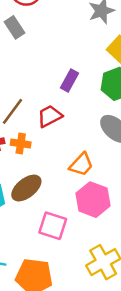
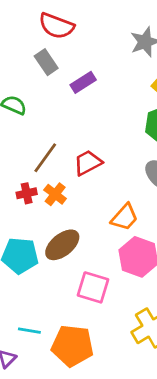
purple rectangle: (70, 81) -> (83, 82), moved, turned 30
orange cross: (21, 144) -> (55, 194), turned 30

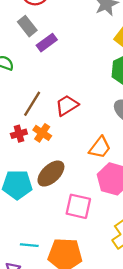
purple rectangle: (83, 82) -> (47, 43), moved

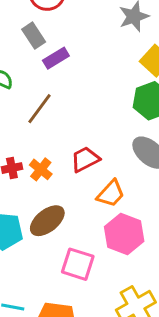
brown line: (32, 104) -> (39, 109), moved
red trapezoid: (67, 105) -> (85, 159), moved

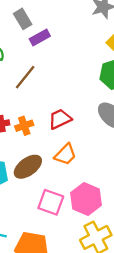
orange cross: (41, 169) -> (24, 126), turned 30
orange trapezoid: (111, 194) -> (65, 154), moved
pink hexagon: (124, 234) -> (86, 199), moved

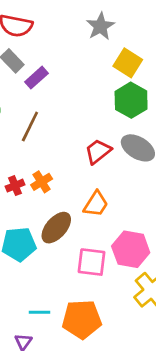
red trapezoid: (60, 119) -> (98, 151), moved

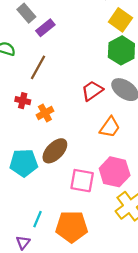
red cross: (15, 186) -> (23, 101), moved, turned 32
orange trapezoid: (96, 204) -> (110, 127), moved
cyan line: (40, 312) -> (38, 219), turned -70

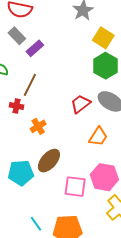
red cross: (23, 101) -> (16, 106), moved
cyan line: (38, 219) -> (36, 224), turned -56

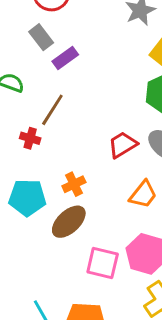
orange cross: (38, 126) -> (74, 184), moved
cyan pentagon: (21, 173) -> (27, 198), moved

